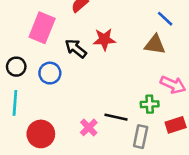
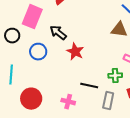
red star: (104, 39) -> (75, 52), moved, turned 30
black circle: (16, 67) -> (12, 36), moved
pink cross: (89, 127) -> (68, 102), moved, turned -32

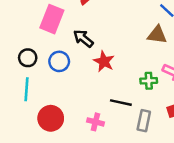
black circle: (12, 36) -> (28, 58), moved
green cross: (115, 76) -> (149, 81), moved

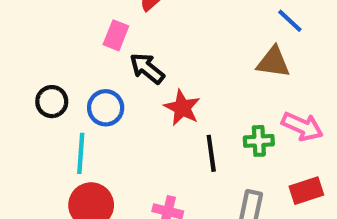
pink rectangle: (52, 19) -> (116, 35), moved, size x0.6
cyan line: (26, 89) -> (81, 153), moved
black line: (121, 103) -> (211, 153), moved, turned 70

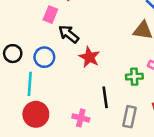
black line: (211, 153) -> (105, 97), moved

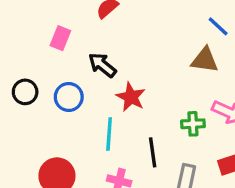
pink rectangle: (50, 15) -> (60, 38), moved
cyan line: (30, 84) -> (109, 134), moved

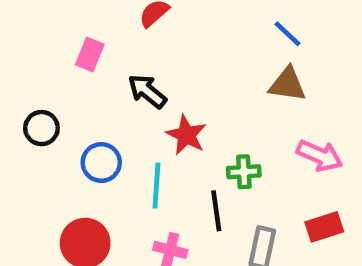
blue line: (218, 26) -> (287, 34), moved
blue circle: (69, 97) -> (101, 163), moved
green cross: (193, 124) -> (244, 172), moved

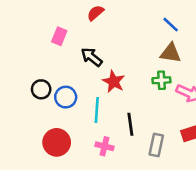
black circle: (41, 128) -> (41, 89), moved
green cross: (244, 172) -> (161, 80), moved

